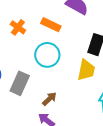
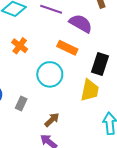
orange rectangle: (51, 25) -> (67, 48), moved
gray rectangle: (20, 83) -> (21, 104), size x0.6

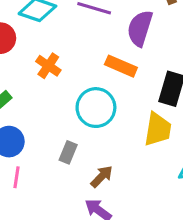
purple semicircle: (81, 23) -> (140, 28), turned -100
gray rectangle: (21, 104) -> (68, 152), moved

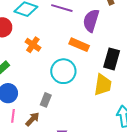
brown arrow: (102, 177) -> (32, 119), moved

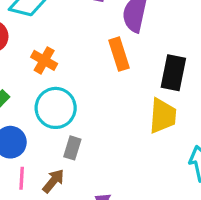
orange rectangle: (79, 45) -> (119, 54), turned 54
cyan circle: (63, 71) -> (56, 108), moved

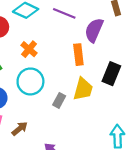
yellow trapezoid: (163, 116) -> (83, 89), moved
gray rectangle: (72, 148) -> (59, 100), moved

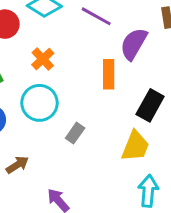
yellow trapezoid: (83, 89) -> (135, 146), moved

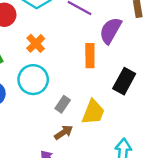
yellow trapezoid: (135, 146) -> (93, 112), moved
brown arrow: (17, 165) -> (64, 132), moved

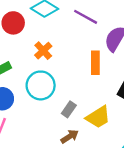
yellow trapezoid: (93, 112) -> (98, 117), turned 36

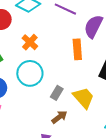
yellow trapezoid: (98, 117) -> (84, 98), turned -95

